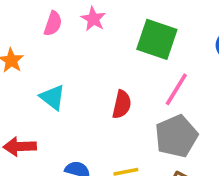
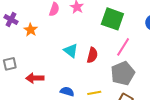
cyan triangle: (52, 97) -> (71, 51), moved

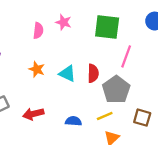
orange star: (31, 30) -> (37, 69), moved
gray pentagon: (123, 73) -> (116, 90), moved

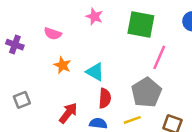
pink semicircle: (38, 31) -> (53, 34), moved, turned 98
red semicircle: (93, 73) -> (105, 98), moved
red arrow: (33, 114) -> (68, 113), moved, turned 138

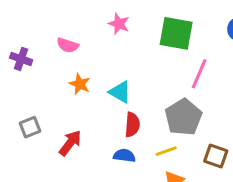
red arrow: (68, 113) -> (70, 143), moved

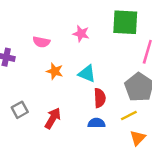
pink star: (119, 24) -> (81, 34), moved

